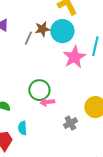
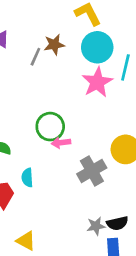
cyan circle: (62, 31) -> (97, 47), moved
gray cross: (70, 123) -> (92, 171), size x1.5

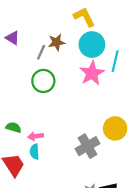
green circle: (50, 127) -> (43, 81), moved
pink arrow: (61, 143) -> (36, 136), moved

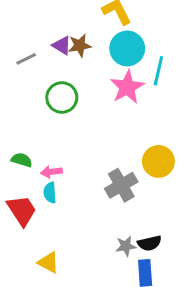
purple triangle: (12, 38) -> (62, 45), moved
gray line: (41, 52) -> (26, 59), moved, turned 40

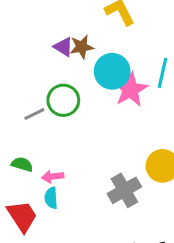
cyan circle: (127, 48) -> (112, 71), moved
gray line: (26, 59) -> (34, 114), moved

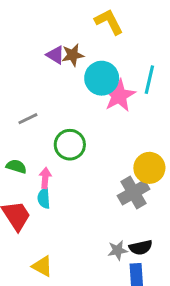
green circle: (63, 100) -> (70, 145), moved
pink arrow: (53, 177) -> (45, 178), turned 102
gray cross: (124, 190) -> (133, 192), moved

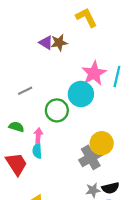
cyan circle: (102, 78) -> (81, 94), moved
cyan line: (149, 80) -> (117, 77), moved
yellow circle: (149, 168) -> (102, 143), moved
gray cross: (133, 192) -> (91, 157), moved

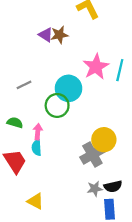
cyan circle: (81, 94) -> (69, 88), moved

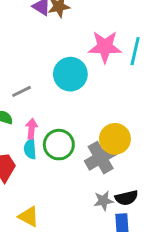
pink star: (96, 67) -> (105, 47), turned 30
gray line: (24, 85) -> (21, 91), moved
green circle: (57, 105) -> (59, 145), moved

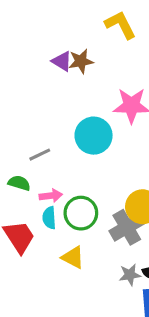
pink arrow: (32, 129) -> (51, 196), turned 78
yellow triangle: (29, 217) -> (73, 257), moved

